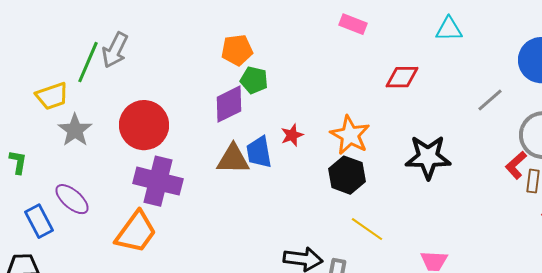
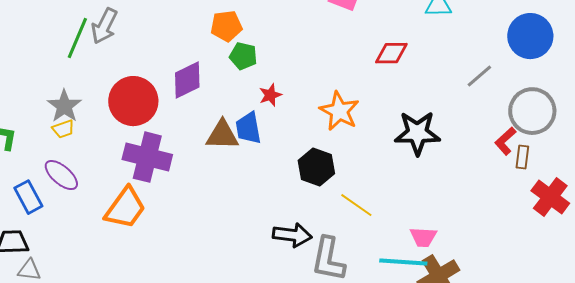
yellow trapezoid: (52, 96) -> (63, 129), moved, size x0.7
purple diamond: (229, 104) -> (187, 80), moved
red star: (292, 135) -> (270, 95), moved
black hexagon: (347, 175) -> (316, 167), moved

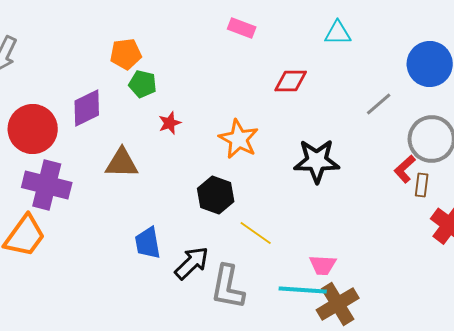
blue trapezoid: (248, 128) -> (148, 243), moved
black arrow: (292, 235) -> (192, 263), turned -51

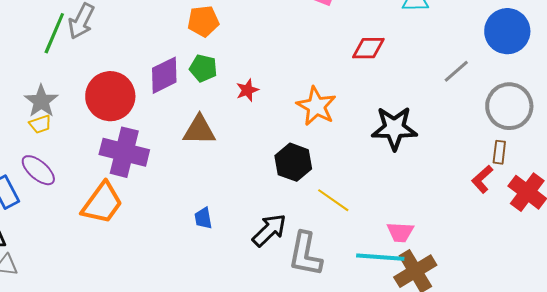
green pentagon: (143, 84) -> (203, 68), moved
red L-shape: (405, 169) -> (482, 179), moved
blue trapezoid: (148, 243) -> (203, 218), moved, size x0.7

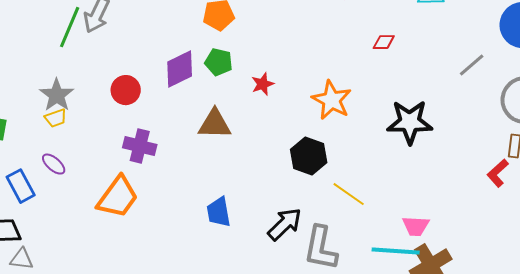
red diamond: (368, 48) -> (384, 42), size x0.7
red circle: (110, 96) -> (126, 90), size x0.6
purple cross: (124, 152) -> (140, 146), size x0.7
purple ellipse: (38, 170) -> (54, 164), size x0.7
blue trapezoid: (203, 218) -> (219, 212), size x1.4

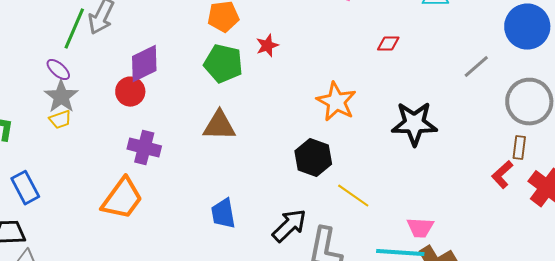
green pentagon: (219, 62) -> (223, 64), size x1.4
purple diamond: (180, 69) -> (144, 64), moved
red star: (263, 84) -> (267, 46), moved
purple ellipse: (54, 164) -> (58, 70), moved

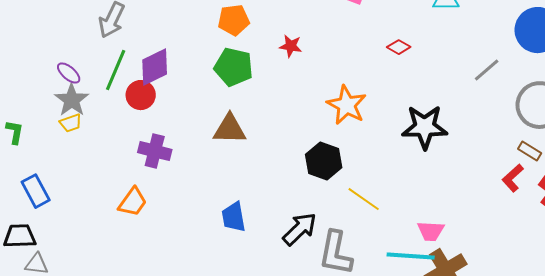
green line: (74, 29) -> (116, 70), moved
red diamond: (388, 44) -> (399, 47), turned 30
red star: (267, 46) -> (291, 46), moved, turned 30
brown rectangle: (519, 148) -> (530, 151), turned -65
orange trapezoid: (122, 199) -> (133, 202), size x0.7

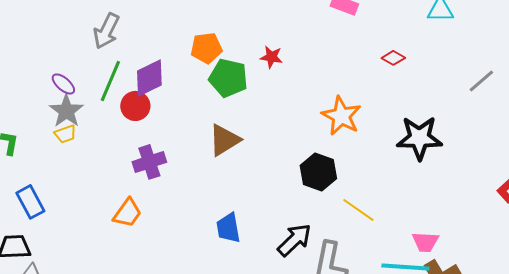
orange pentagon: (234, 20) -> (206, 48), moved
red star: (291, 46) -> (271, 57), moved
brown triangle: (230, 129) -> (224, 140), turned -33
purple cross: (155, 151) -> (149, 162), turned -32

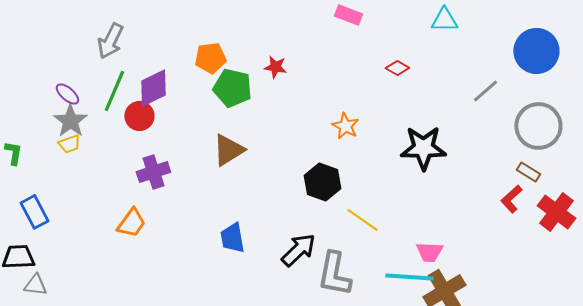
orange star: (341, 116) -> (345, 126), size x0.7

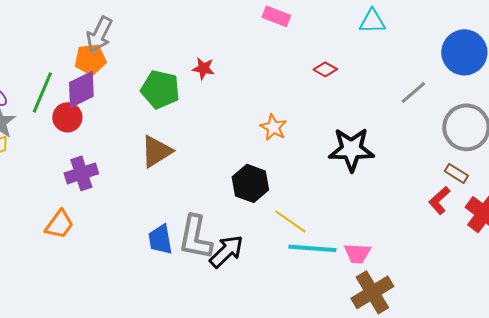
gray arrow: (110, 41) -> (99, 34), moved
orange pentagon: (210, 58) -> (90, 59), moved
gray L-shape: (334, 274) -> (195, 237), moved
cyan line: (409, 277) -> (312, 248), moved

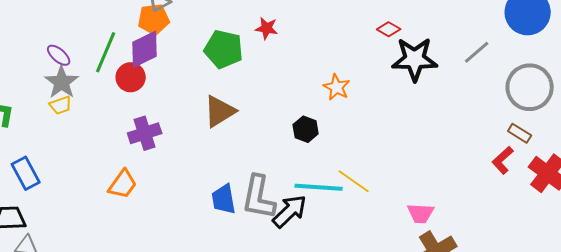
black star: (351, 149) -> (415, 59), moved
black hexagon: (250, 183) -> (306, 129), moved, size x0.7
cyan line: (312, 248) -> (319, 187), moved

